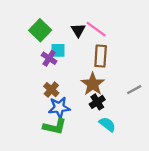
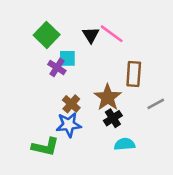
brown rectangle: (101, 56) -> (134, 74), moved
brown cross: (51, 90) -> (71, 104), moved
cyan semicircle: (107, 124) -> (125, 144), turned -42
green L-shape: (55, 127) -> (45, 147), moved

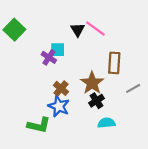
green square: (47, 35) -> (14, 30), moved
blue star: (69, 125) -> (59, 106), turned 30

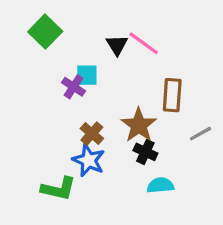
green square: (14, 30) -> (45, 32), moved
black cross: (97, 101) -> (145, 152), turned -32

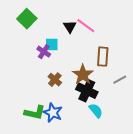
black cross: (145, 152) -> (87, 91), size x1.5
blue star: (89, 160) -> (53, 113), moved
cyan semicircle: (160, 185) -> (96, 111), turned 56

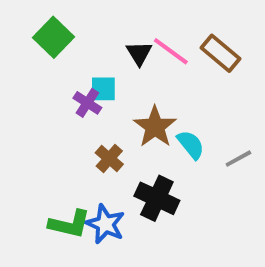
brown rectangle: (103, 57) -> (221, 53), moved, turned -54
brown star: (83, 75) -> (155, 127), moved
black cross: (87, 91) -> (157, 198), moved
cyan semicircle: (96, 111) -> (191, 145), moved

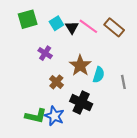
green square: (54, 37) -> (28, 19), turned 30
cyan square: (103, 89) -> (56, 23), moved, turned -32
cyan semicircle: (191, 145) -> (99, 75), turned 56
gray line: (238, 159) -> (123, 82), turned -72

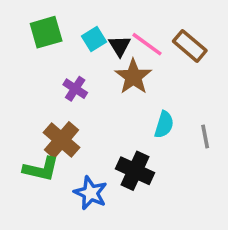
brown star: (80, 65) -> (133, 77), moved
brown cross: (56, 82) -> (61, 140), moved, size x1.5
green L-shape: (36, 116) -> (41, 169), moved

